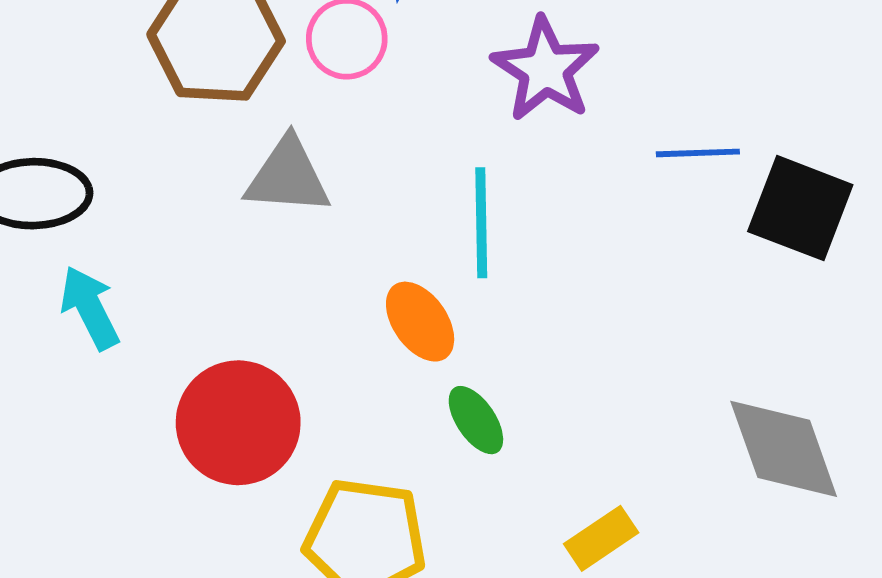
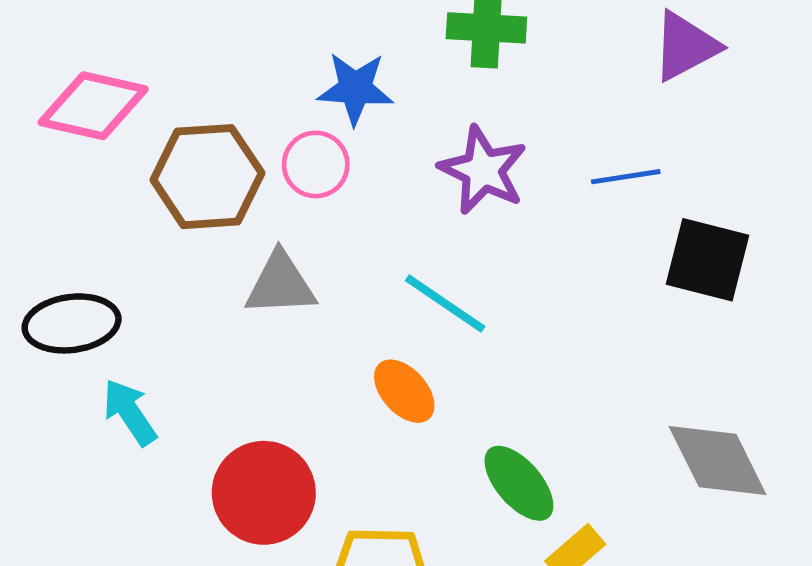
blue line: (698, 153) -> (626, 177), moved
cyan line: (481, 223) -> (445, 303), turned -48
green ellipse: (476, 420) -> (519, 483), moved, size x1.4

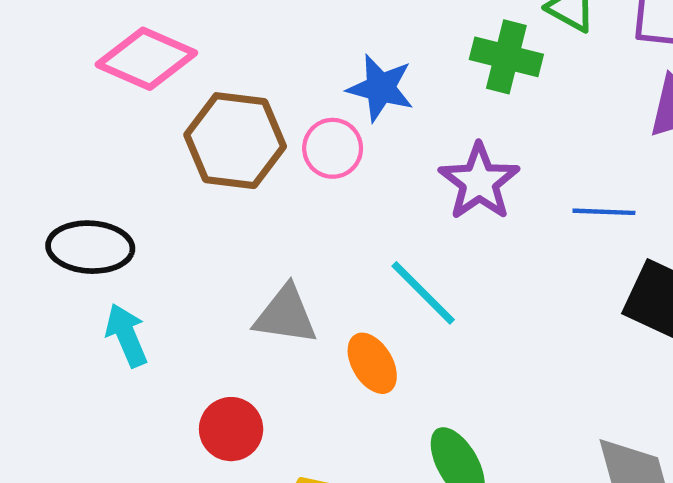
gray triangle: (280, 284) -> (286, 315), moved
red circle: (264, 493) -> (231, 429), size x0.7

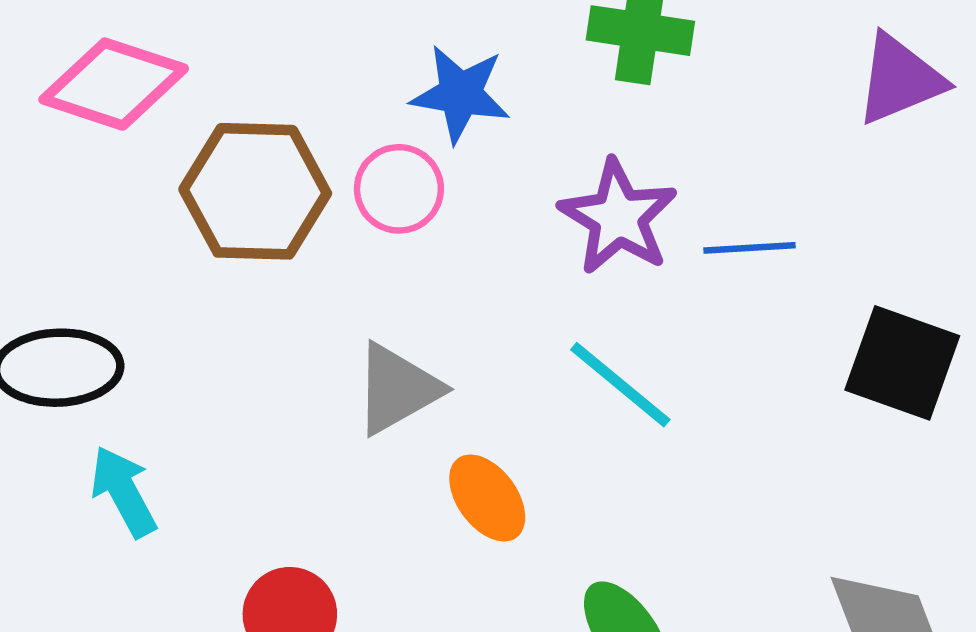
blue line: (604, 212) -> (749, 248), moved
cyan line: (423, 293) -> (620, 385), moved
gray triangle: (286, 315) -> (397, 389), moved, turned -32

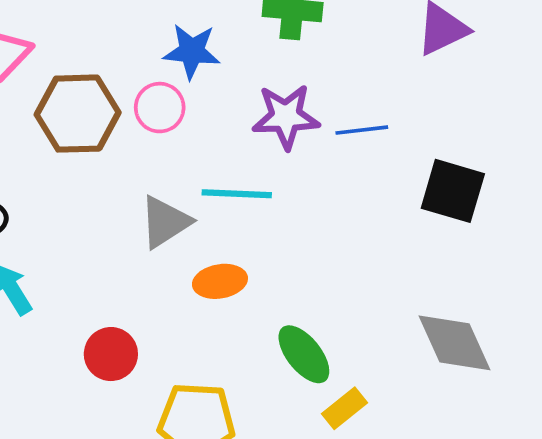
purple star: (618, 217) -> (286, 117), turned -30
cyan line: (620, 385) -> (237, 194), moved, turned -34
orange ellipse: (487, 498) -> (220, 281), turned -60

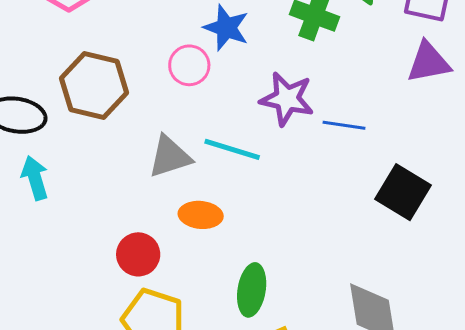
brown hexagon: (78, 114) -> (94, 86), moved
red circle: (111, 354) -> (138, 254), moved
green ellipse: (304, 354) -> (252, 290), turned 33

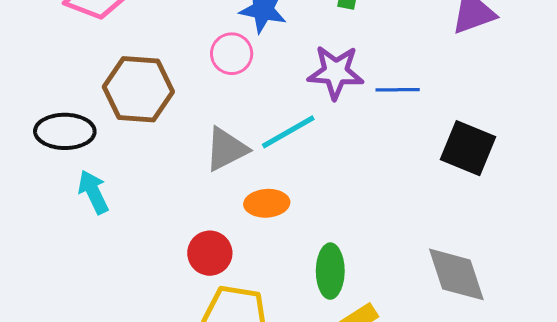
cyan line: (232, 149) -> (288, 132), turned -38

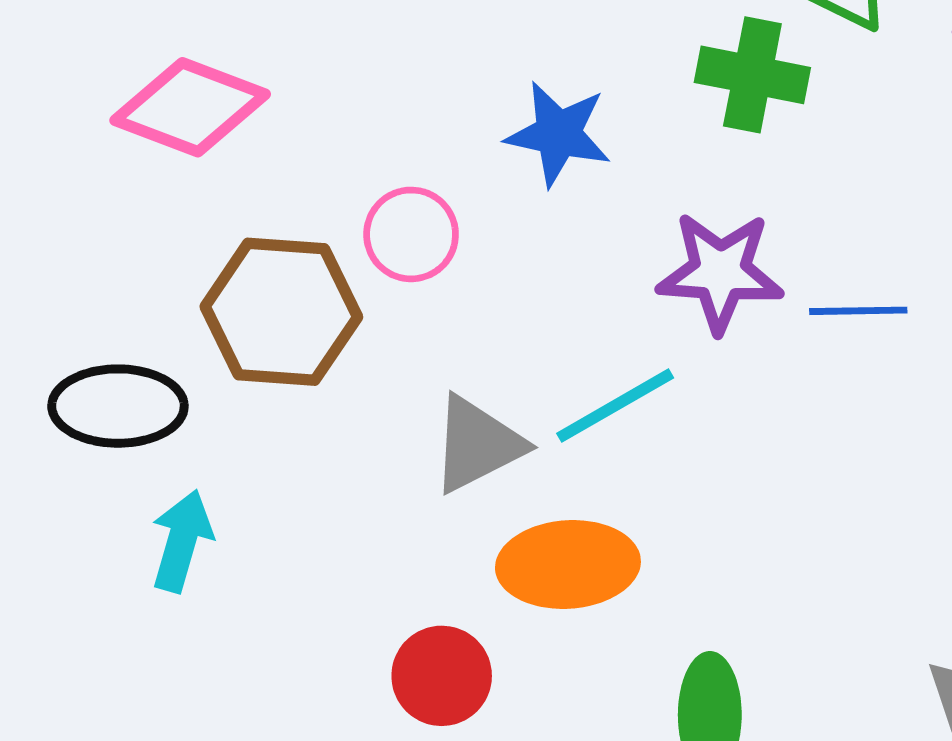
pink circle: (232, 54) -> (411, 234), moved
cyan arrow: (93, 192) -> (182, 541), turned 42
orange ellipse: (267, 203) -> (568, 564), size x1.4

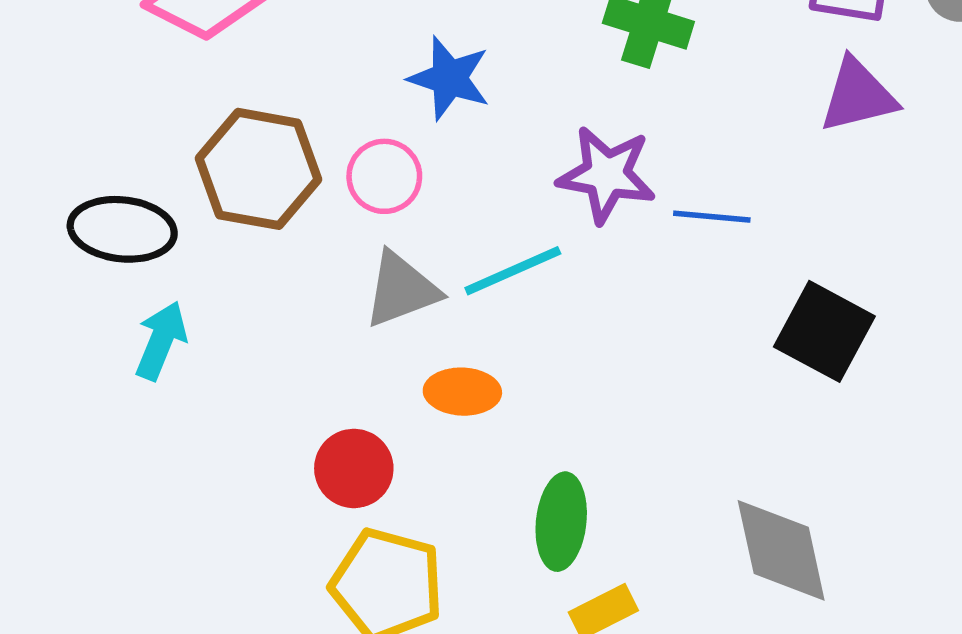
blue star: (558, 134) -> (449, 78), moved
pink circle: (411, 234) -> (384, 176), moved
orange ellipse: (568, 564) -> (462, 392), size x0.7

